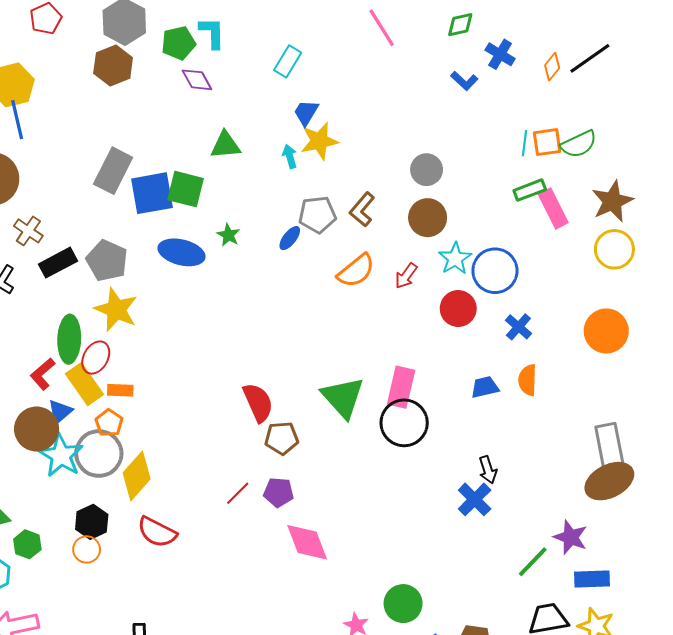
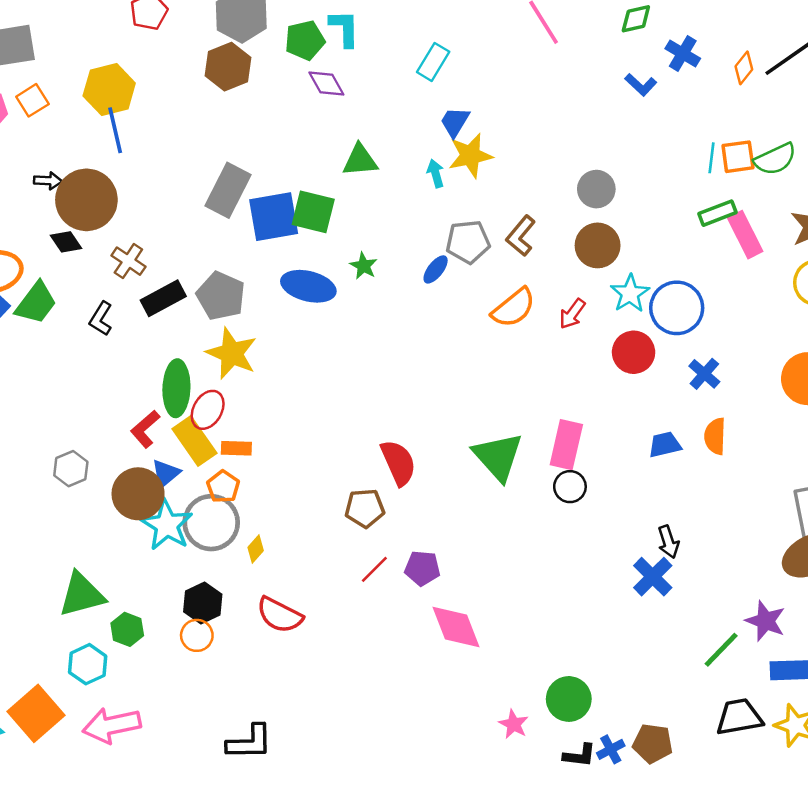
black circle: (404, 423) -> (570, 487), size x0.6
brown pentagon: (282, 438) -> (365, 508), moved
yellow diamond: (137, 476) -> (256, 549), size x0.5

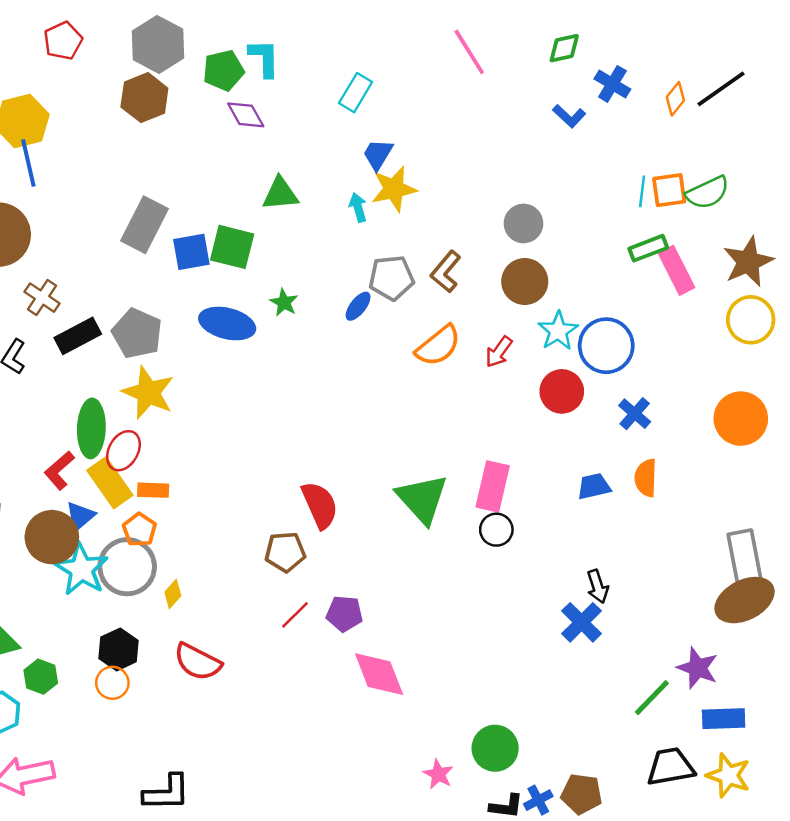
blue square: (274, 217) -> (191, 252), size x0.7

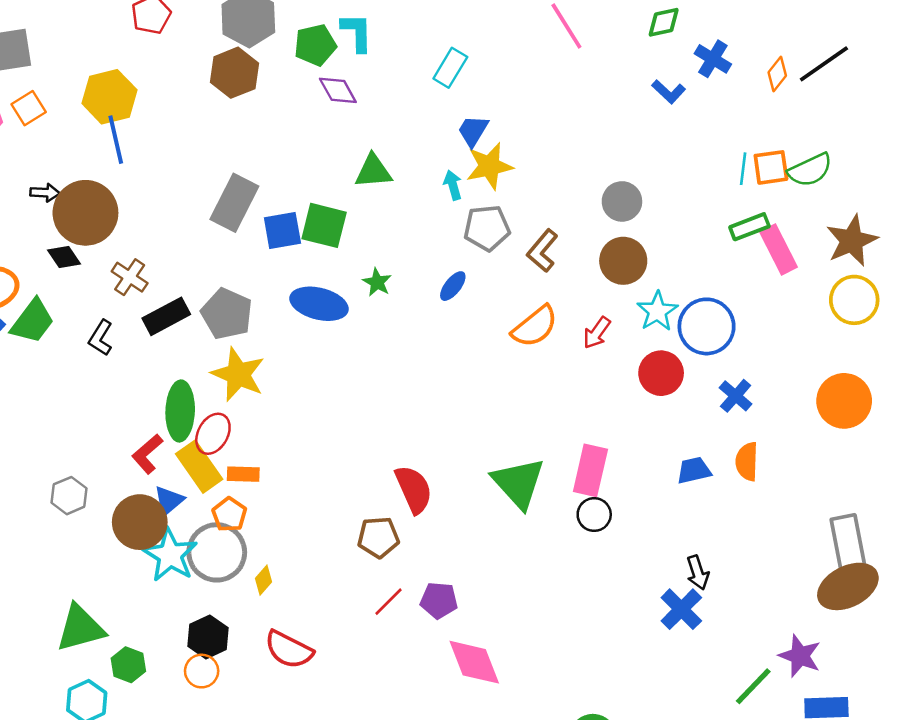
gray pentagon: (391, 278) -> (487, 228), moved

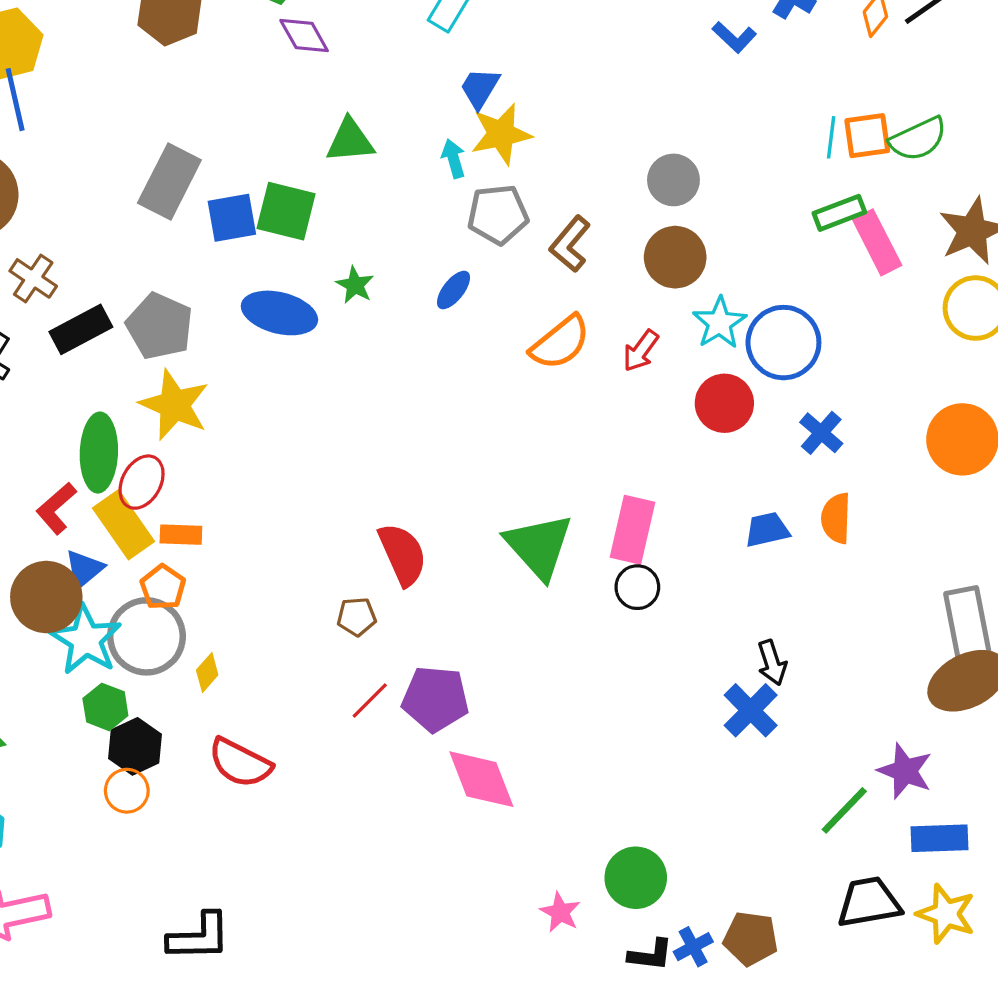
brown pentagon: (378, 537) -> (357, 617), size x0.7
purple pentagon: (439, 600) -> (435, 699), size x1.4
green hexagon: (128, 665) -> (105, 707), moved

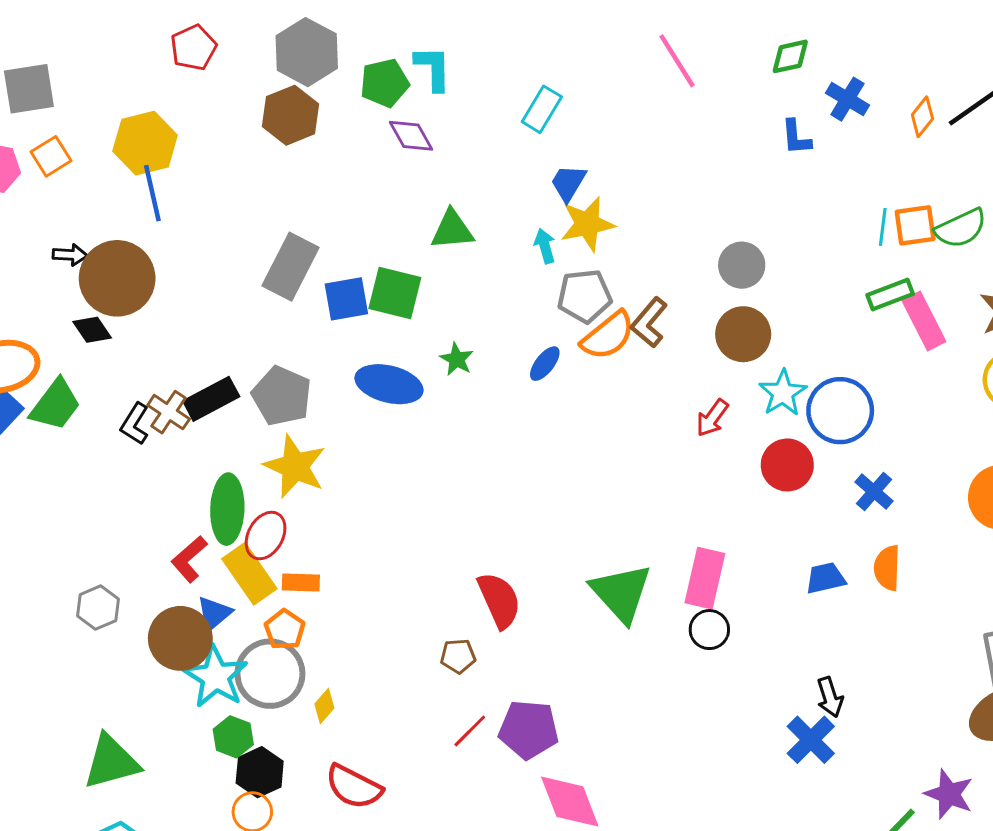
blue L-shape: (734, 37) -> (796, 137), turned 42
brown cross: (33, 278) -> (169, 412), moved
orange semicircle: (560, 343) -> (608, 336), moved

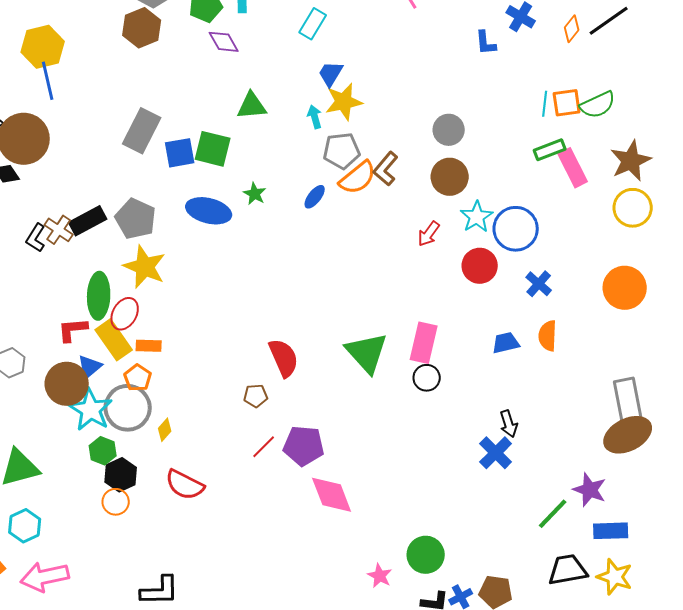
red L-shape: (189, 559) -> (73, 330), turned 36

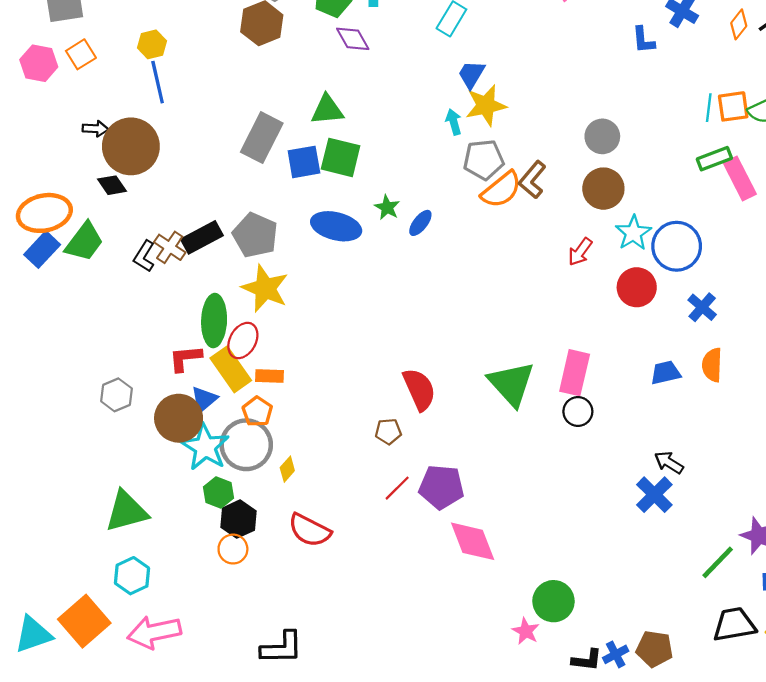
yellow hexagon: (43, 47) -> (152, 44), size x0.6
green triangle: (252, 106) -> (327, 110), moved
blue ellipse: (315, 197) -> (420, 223), moved
black arrow: (509, 424) -> (669, 463), turned 140
green circle: (426, 555) -> (553, 601), moved

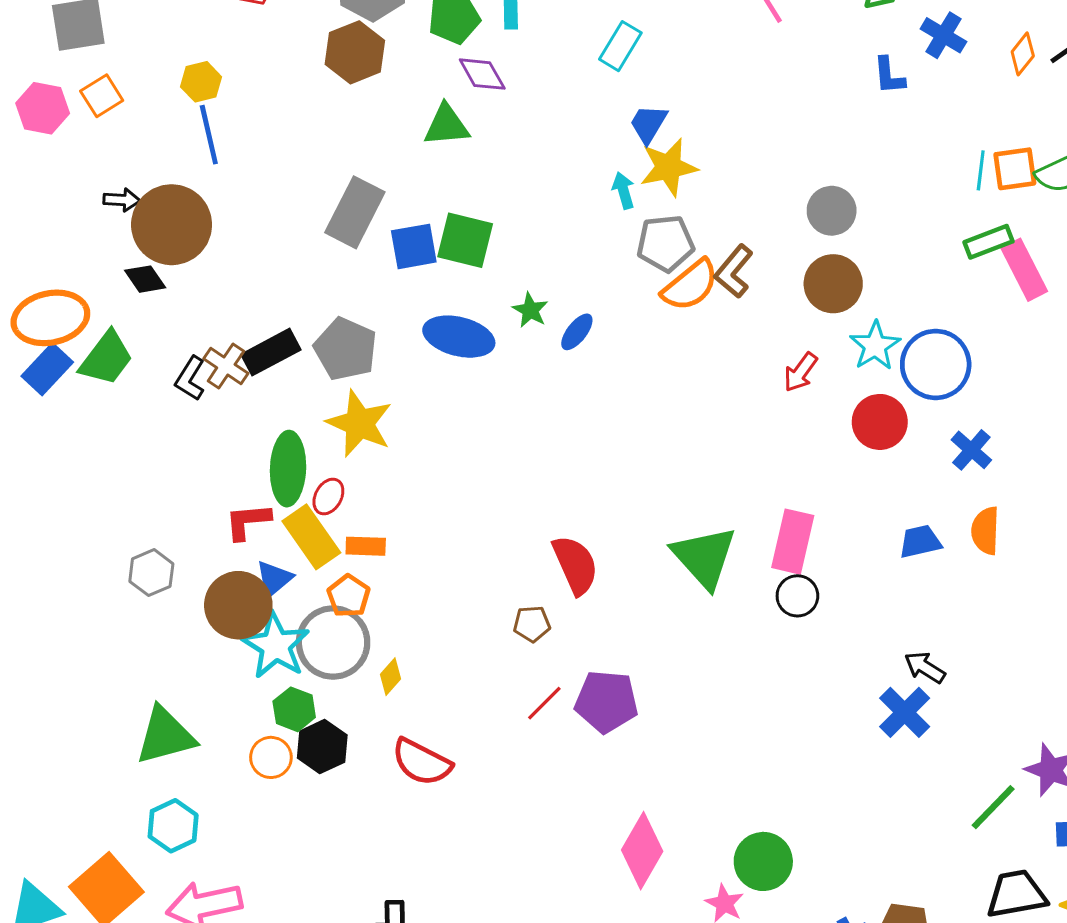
green triangle: (327, 110) -> (446, 125), moved
red ellipse: (243, 341) -> (328, 497), size x0.7
pink diamond: (473, 541) -> (642, 851), moved, turned 51
orange circle: (233, 549) -> (271, 757), moved

